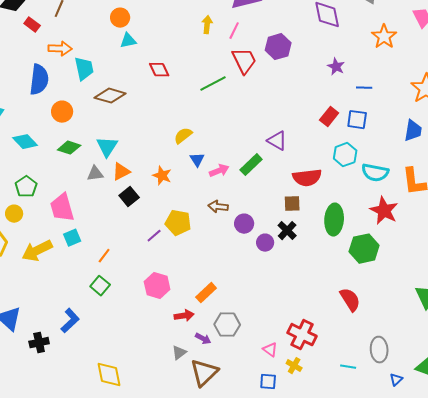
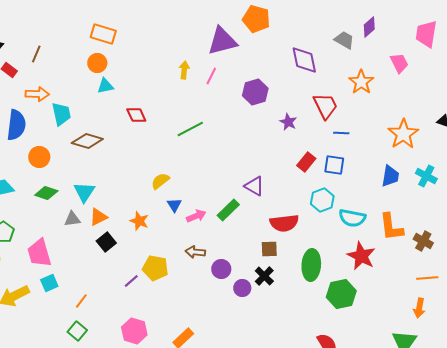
red trapezoid: (244, 61) -> (325, 106), moved
purple star: (336, 67) -> (288, 122), moved

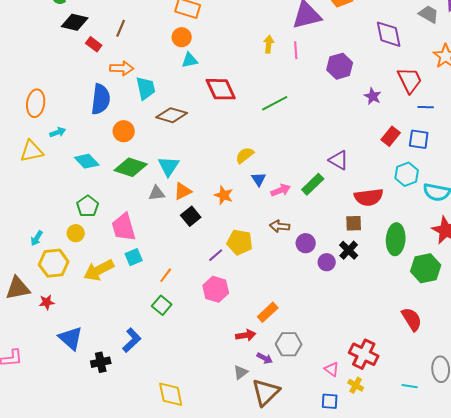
pink line: (211, 76) -> (296, 50), turned -30
red diamond: (136, 115) -> (221, 89), size x1.5
green diamond: (46, 193) -> (131, 167), size x1.4
pink hexagon: (134, 331) -> (216, 289), moved

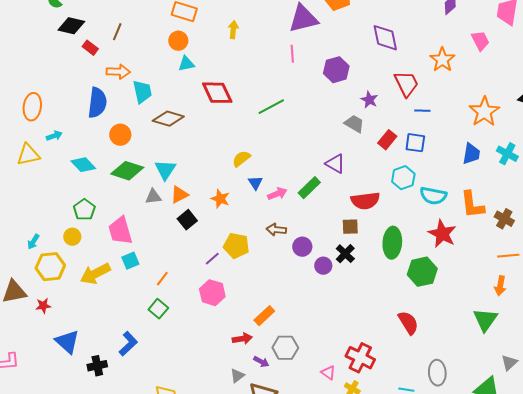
gray trapezoid: (429, 14) -> (354, 124), moved
yellow arrow: (269, 44) -> (233, 30), moved

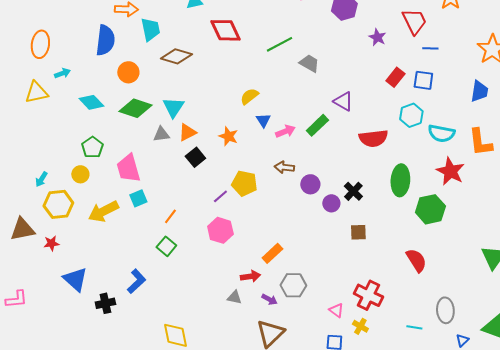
gray trapezoid: (354, 124) -> (309, 63), moved
brown square: (350, 227) -> (358, 232), moved
gray triangle: (237, 376) -> (234, 297), moved, turned 49

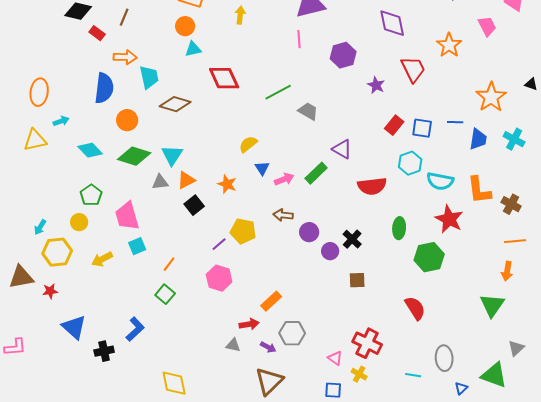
blue line: (430, 48) -> (455, 122), moved
green ellipse: (400, 180) -> (399, 228), size x0.7
yellow arrow: (103, 211) -> (102, 259), size x0.7

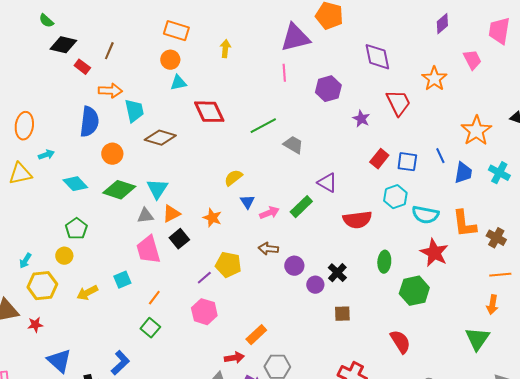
blue line: (455, 122) -> (440, 156), turned 63
pink trapezoid: (127, 216) -> (148, 250), moved

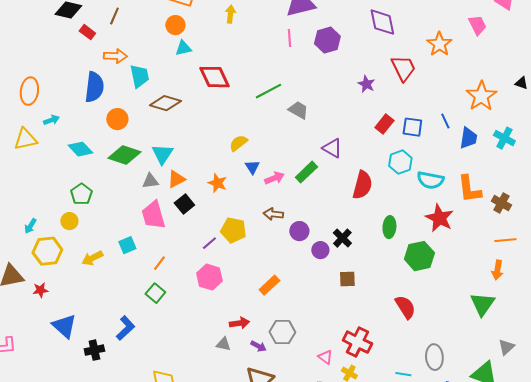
purple hexagon: (328, 89) -> (327, 40), moved
red semicircle: (357, 220) -> (362, 185), turned -68
orange rectangle: (256, 335) -> (269, 285), moved

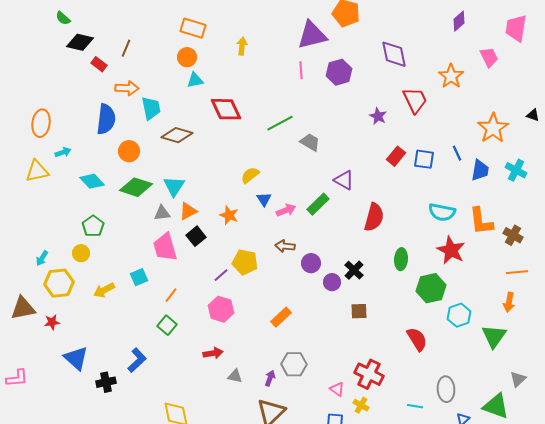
cyan hexagon: (400, 162) -> (459, 315), moved
red arrow: (239, 323) -> (213, 353), moved
purple arrow: (258, 346) -> (270, 378), turned -98

